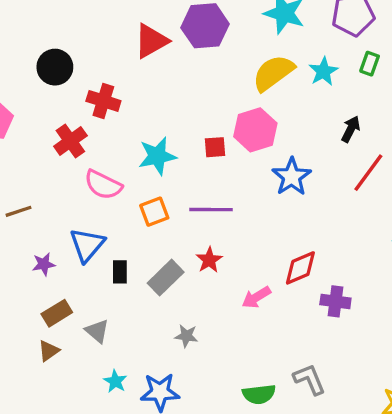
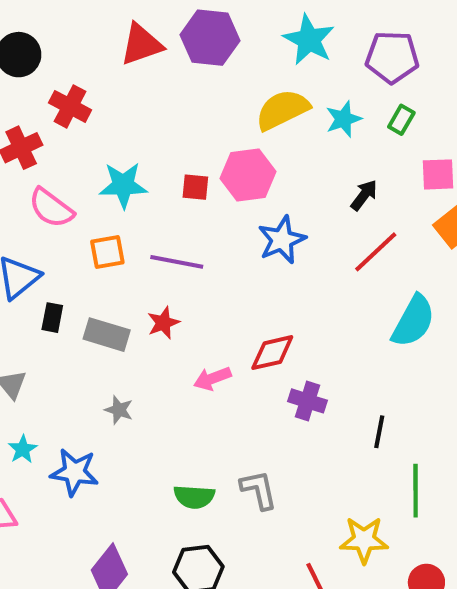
gray rectangle: (166, 278) -> (107, 335), turned 51

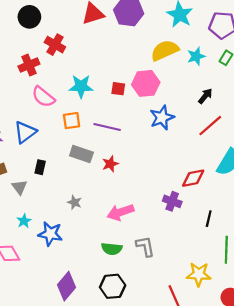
black rectangle: (52, 318) -> (40, 167), moved
red star: (163, 323) -> (110, 164), moved
gray rectangle: (107, 335) -> (81, 154), moved
red diamond: (272, 353) -> (193, 178), moved
pink arrow: (212, 379) -> (120, 212), moved, size x1.4

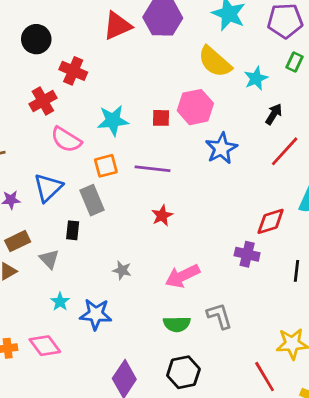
yellow semicircle: (165, 50) -> (215, 62), turned -108
cyan star: (196, 56) -> (256, 78), moved
gray rectangle: (81, 154) -> (92, 200), moved, turned 55

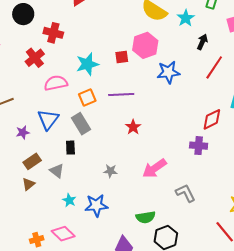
pink semicircle: (66, 140) -> (56, 83), turned 145
blue star: (221, 148) -> (168, 72), turned 30
green semicircle: (177, 324) -> (146, 217), moved

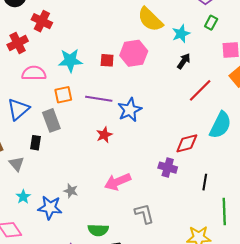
black arrow: (202, 42) -> (184, 61), moved
blue star: (168, 72) -> (130, 110), moved, turned -30
gray star: (110, 171) -> (71, 191), moved

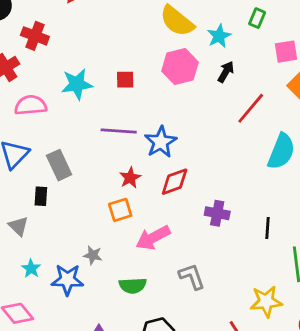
pink hexagon: (134, 53) -> (180, 67), moved
orange square: (63, 95) -> (120, 210), moved
red diamond: (187, 143) -> (175, 182), moved
green semicircle: (98, 230) -> (133, 286), moved

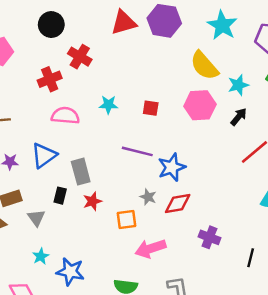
cyan star: (77, 84) -> (108, 105), size x0.7
red star: (130, 178) -> (92, 201), moved
gray star: (93, 255) -> (148, 197), moved

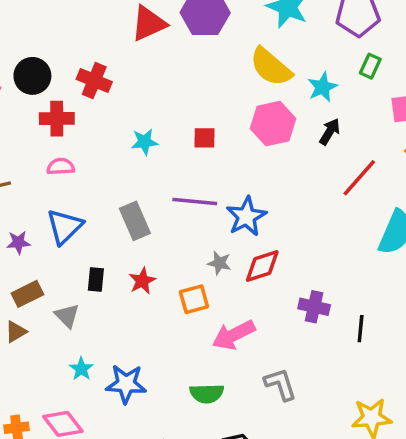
black circle: (51, 25) -> (32, 76), moved
red cross: (50, 79) -> (57, 119), turned 30
pink semicircle: (65, 116) -> (61, 167), moved, size x0.7
gray rectangle: (81, 172) -> (135, 221), moved
black line: (251, 258) -> (361, 329), moved

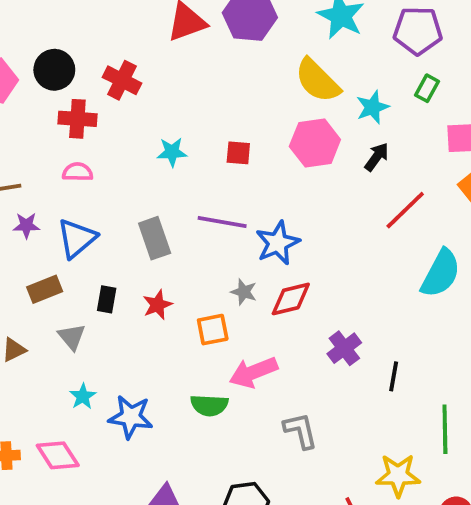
purple star: (18, 242) -> (26, 225), moved
brown rectangle: (27, 294) -> (45, 289), moved
purple cross: (314, 307) -> (344, 348), turned 36
green semicircle: (207, 393) -> (209, 405), moved

